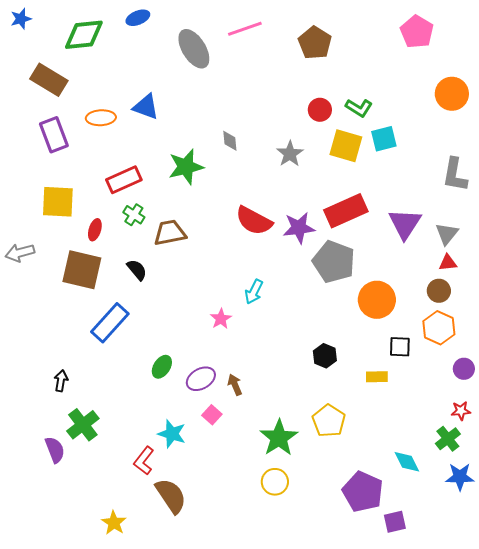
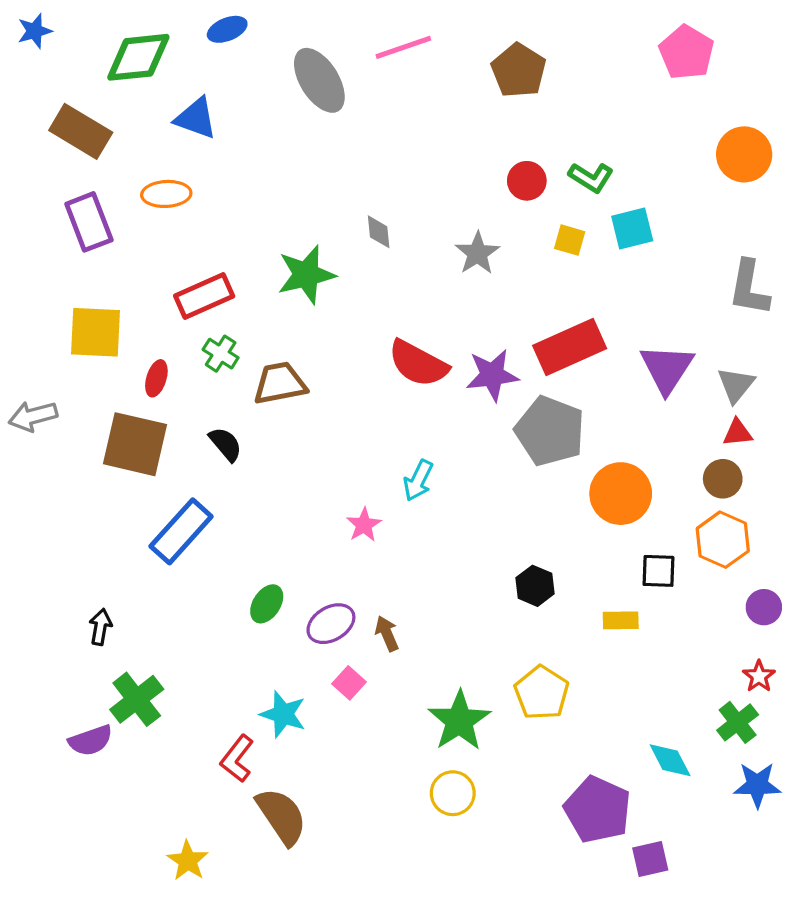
blue triangle: (146, 107) -> (196, 118), moved
yellow square: (346, 146) -> (570, 240), size x0.6
red star: (461, 411) -> (759, 676), turned -30
purple semicircle: (55, 450) -> (91, 741), turned 92

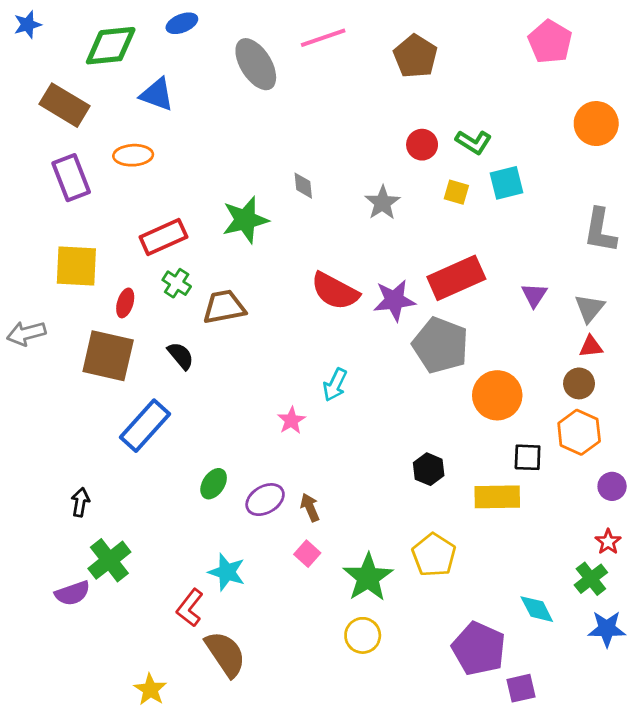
purple triangle: (667, 368) -> (534, 295), size x0.6
yellow rectangle: (621, 620) -> (497, 497), size x1.6
pink square: (349, 683) -> (307, 554), moved

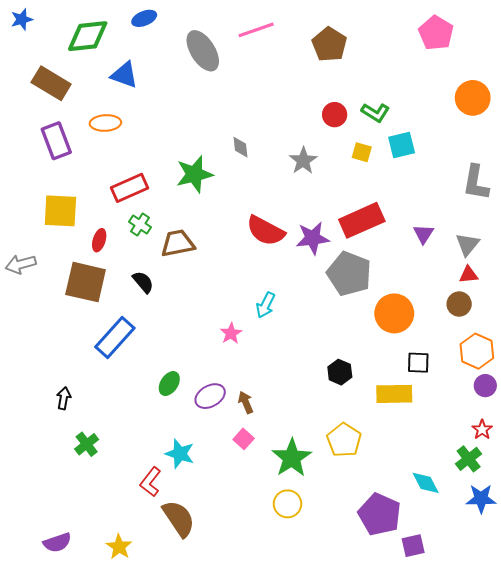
orange hexagon: (579, 432) -> (477, 351), moved
green cross: (109, 560) -> (87, 444), size x0.7
purple semicircle: (72, 593) -> (57, 543), moved

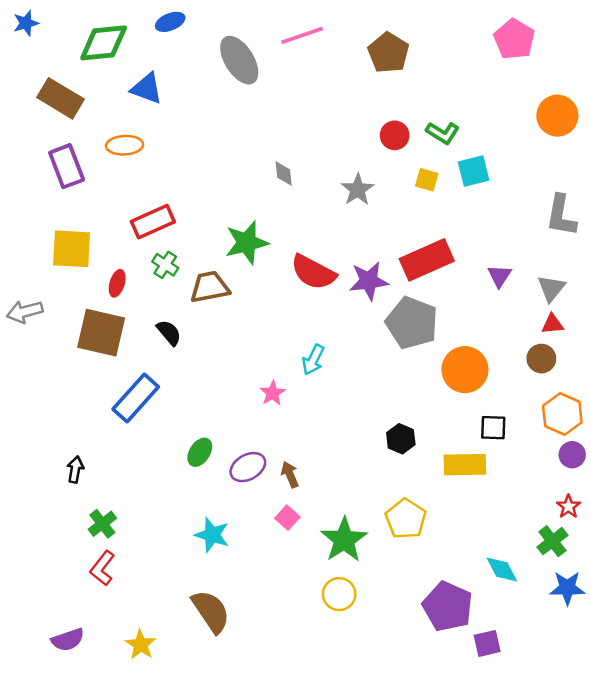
green star: (194, 174) -> (247, 243), moved
red L-shape: (150, 482) -> (102, 568), moved

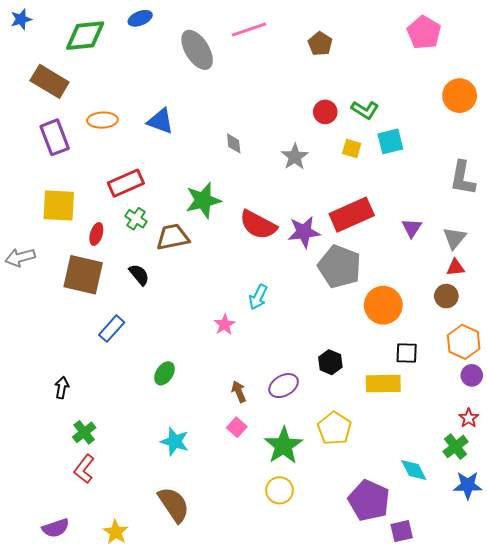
brown pentagon: (388, 53) -> (320, 44), size x0.7
blue triangle: (147, 88) -> (160, 121), moved
blue rectangle: (136, 398) -> (112, 329), size x0.7
purple ellipse: (248, 467) -> (284, 386), moved

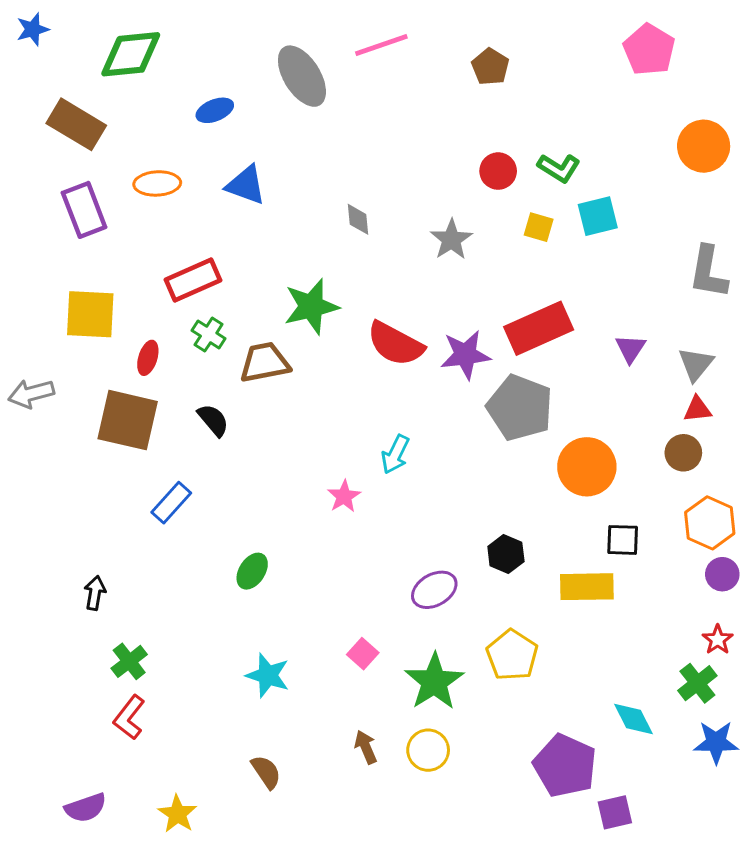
blue ellipse: (140, 18) -> (215, 110), moved
brown arrow: (239, 392) -> (366, 747), moved
brown semicircle: (174, 505) -> (266, 772), size x0.6

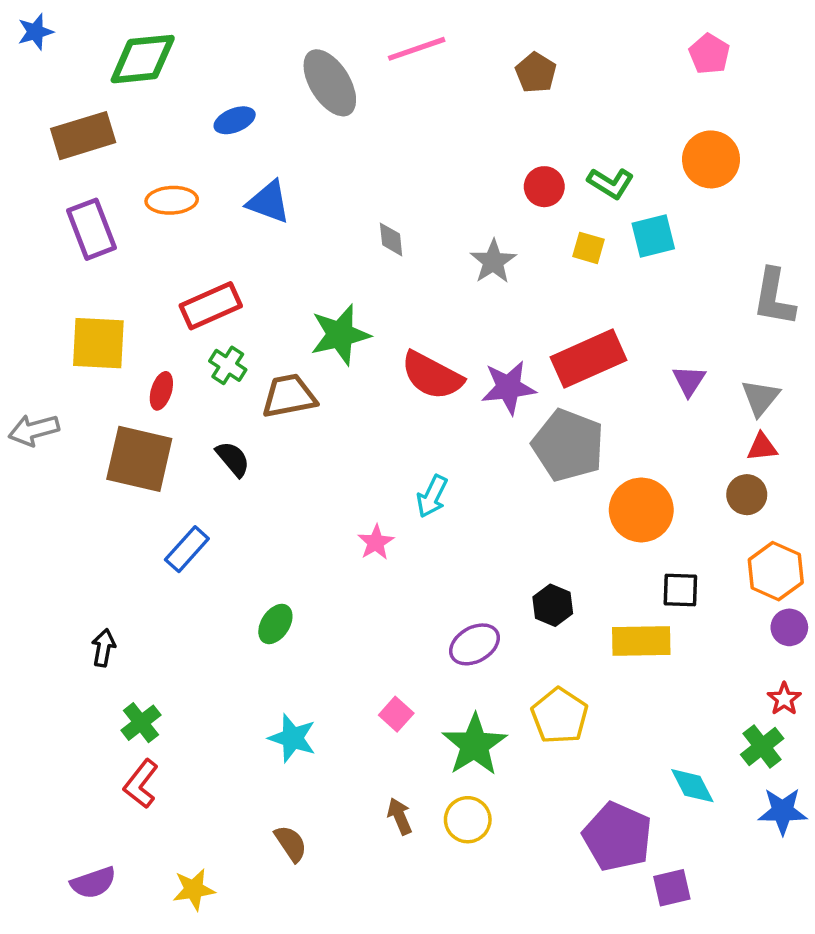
pink pentagon: (649, 50) -> (709, 54), size x0.7
brown rectangle: (76, 124) -> (83, 136), turned -48
orange circle: (704, 146) -> (711, 159), moved
yellow star: (177, 814) -> (194, 889), turned 30

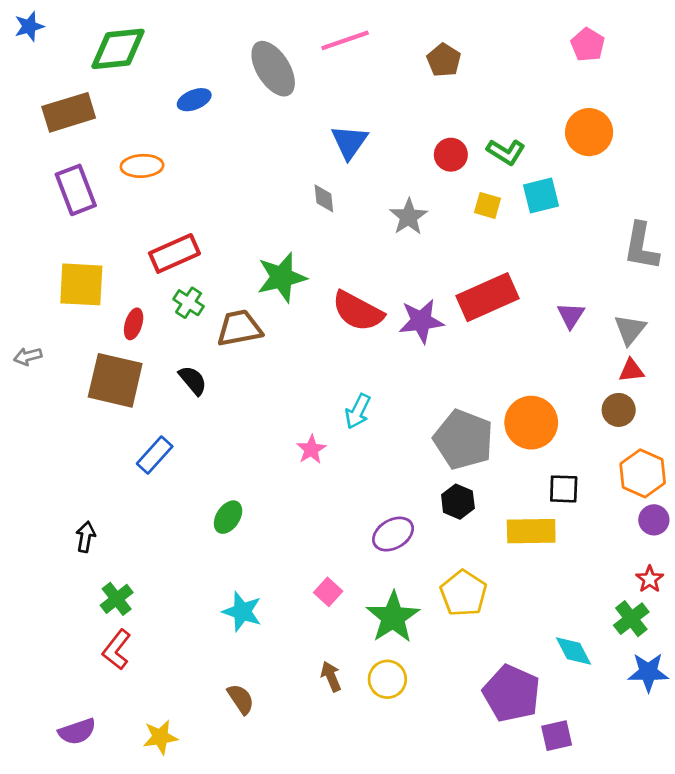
blue triangle: (269, 202) -> (349, 142), moved, turned 45
gray arrow: (34, 430) -> (28, 356), size x0.7
gray pentagon: (568, 445) -> (464, 440), moved

